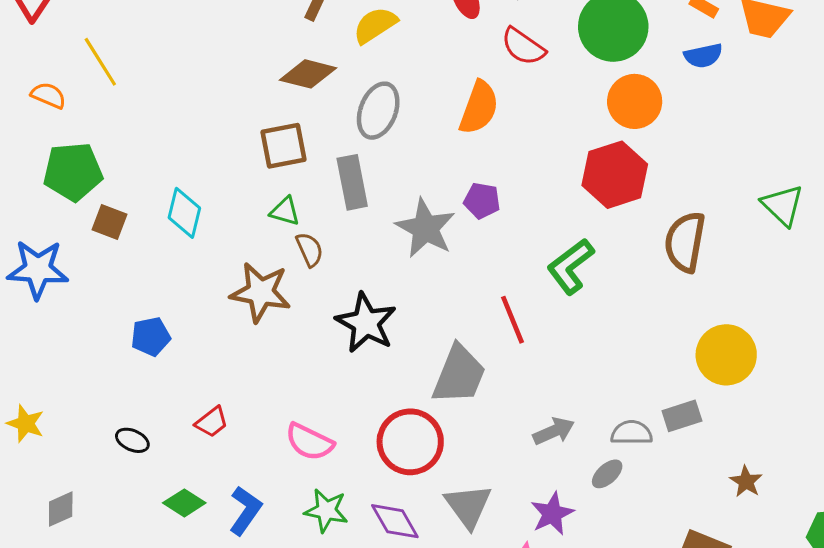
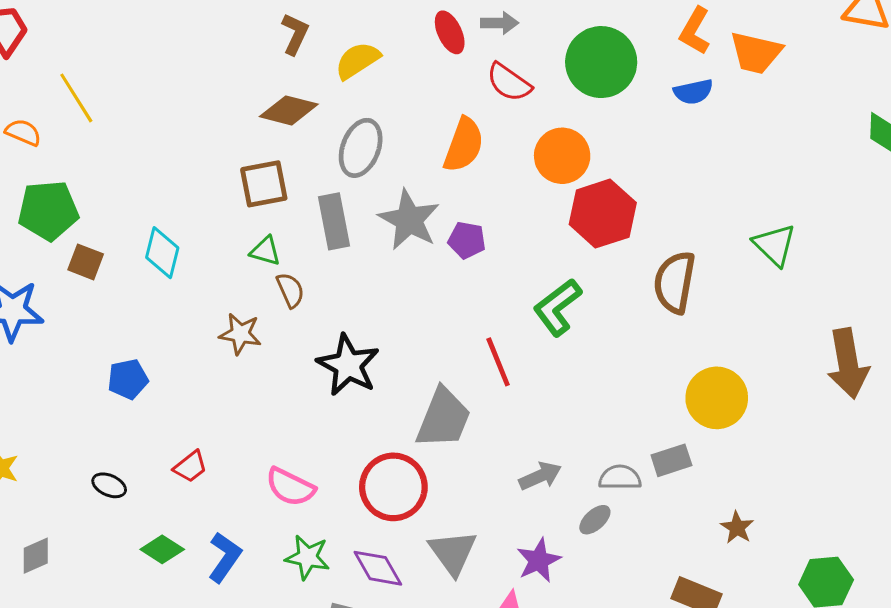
orange circle: (635, 101) -> (562, 156), moved
gray star: (425, 228) -> (409, 220), moved
brown star: (261, 292) -> (240, 334), size x0.7

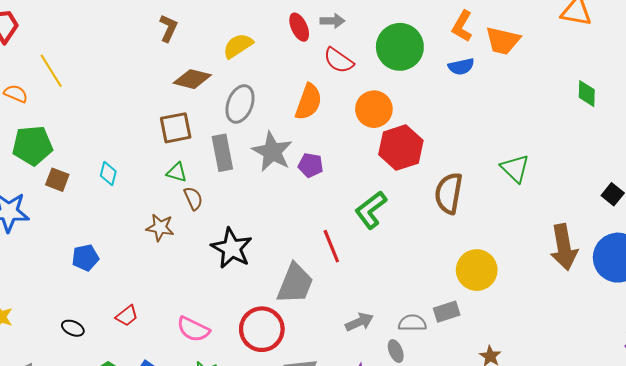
brown L-shape: (295, 34) -> (168, 28), moved
cyan diamond: (162, 253) -> (108, 174), size x0.7
gray ellipse: (595, 520) -> (396, 351), turned -70

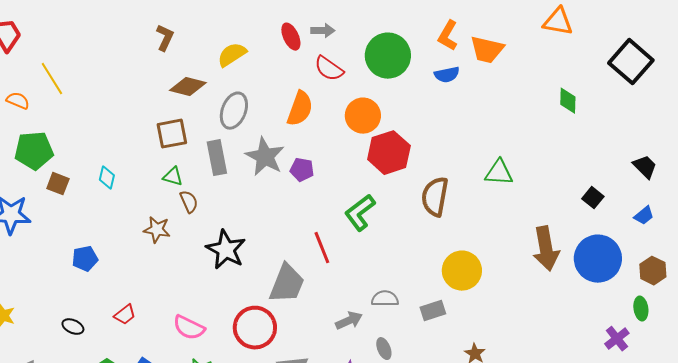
green triangle: (515, 168) -> (499, 173), turned -40
gray semicircle: (412, 323) -> (385, 299), moved

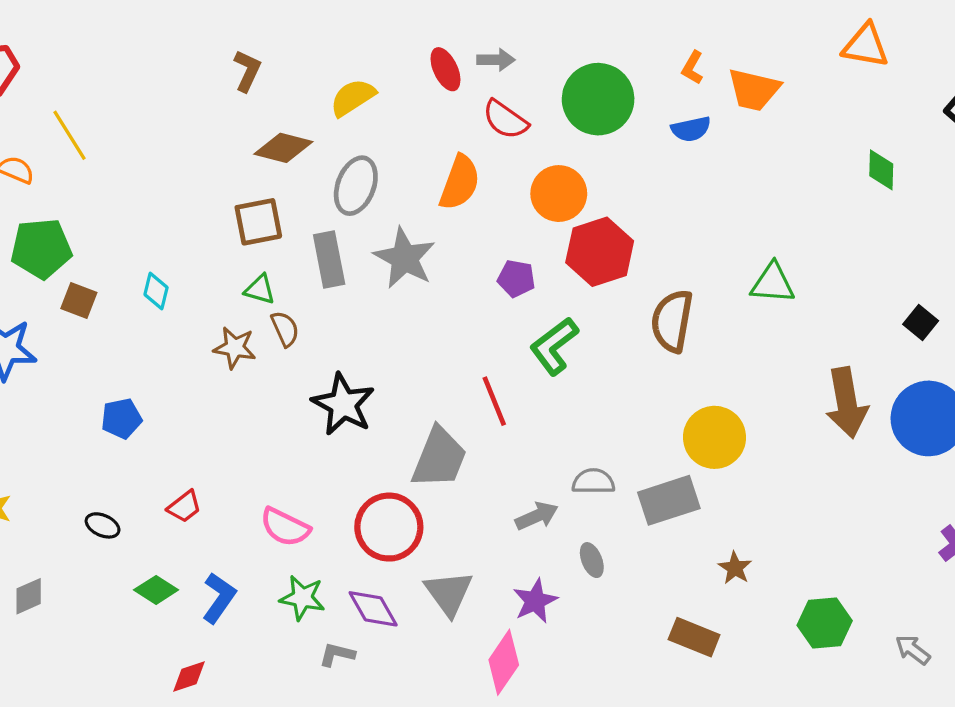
orange L-shape: (448, 36) -> (692, 68), size x0.7
purple pentagon: (302, 170) -> (516, 278), moved
brown star: (157, 230) -> (235, 348), moved
gray rectangle: (433, 311) -> (669, 500), size x1.5

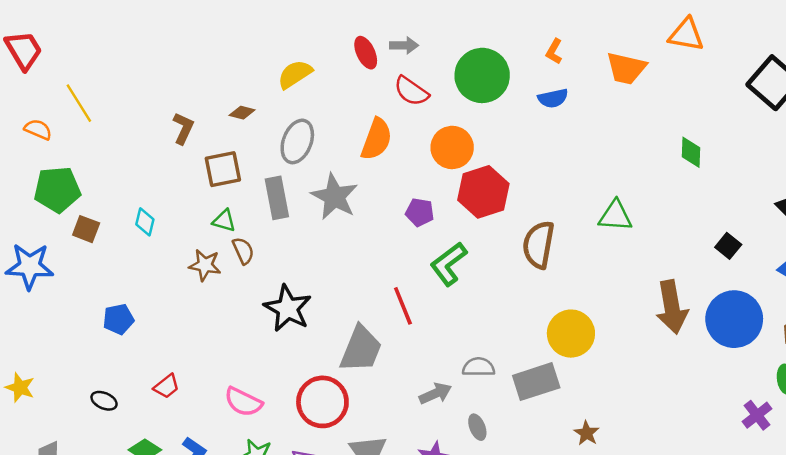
brown L-shape: (247, 71) -> (183, 128), moved
orange trapezoid: (754, 90) -> (626, 68), moved
brown diamond: (283, 148) -> (242, 113), size x0.6
green diamond: (881, 170) -> (691, 152), moved

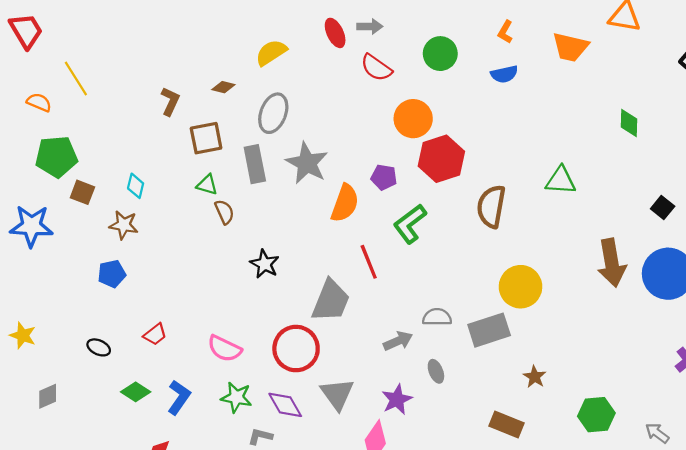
green circle: (482, 75) -> (440, 54), size x0.7
orange semicircle: (377, 139) -> (345, 203), moved
brown star: (205, 265) -> (124, 225), moved
black star: (288, 308) -> (265, 264), size x0.7

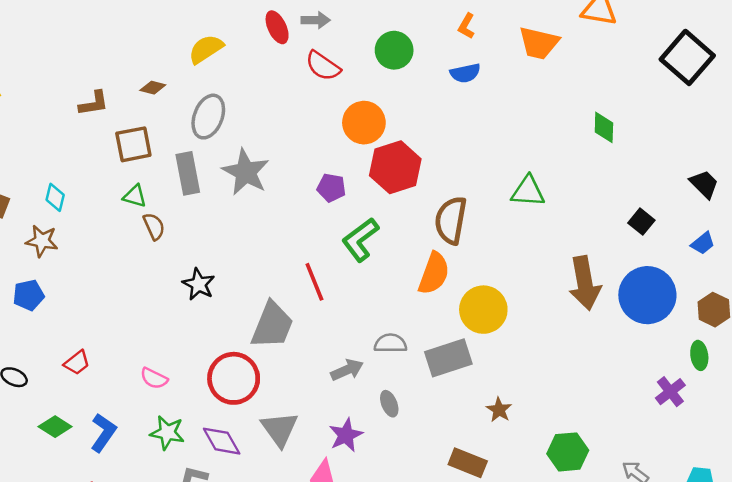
brown L-shape: (170, 101) -> (94, 103), turned 56
orange semicircle: (345, 203) -> (434, 273), moved
pink semicircle: (224, 349) -> (154, 378), size x0.7

